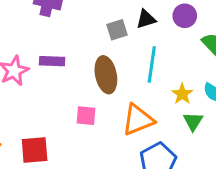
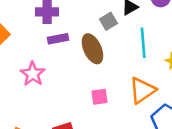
purple rectangle: (52, 61) -> (58, 39), moved
brown ellipse: (106, 75) -> (92, 49), moved

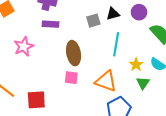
brown ellipse: (92, 49) -> (74, 53), moved
orange triangle: (142, 90) -> (106, 81), turned 40

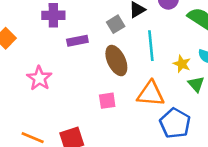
purple rectangle: (51, 24) -> (77, 41), moved
brown ellipse: (74, 53) -> (116, 61), moved

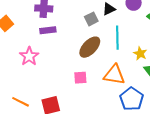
purple rectangle: (77, 41) -> (48, 30), moved
brown ellipse: (116, 61) -> (90, 47), turned 65

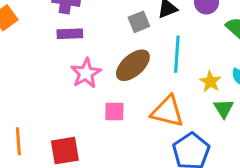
pink star: (29, 56) -> (86, 73), moved
orange line: (21, 102) -> (18, 141), turned 54

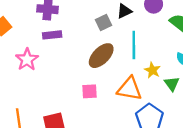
pink star: (86, 73) -> (27, 59), moved
yellow star: (210, 82) -> (152, 70), moved

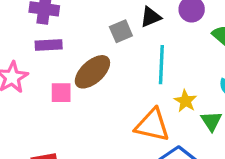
brown ellipse: (101, 56) -> (92, 72), moved
pink square: (90, 91) -> (61, 93), moved

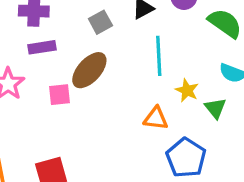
gray square: (121, 31) -> (100, 22), moved
orange triangle: (152, 125) -> (156, 118), size x0.7

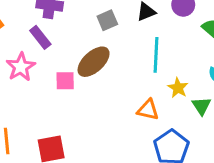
purple rectangle: (42, 47) -> (40, 37), moved, turned 55

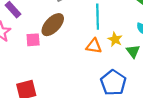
orange triangle: (148, 110) -> (94, 46), moved

